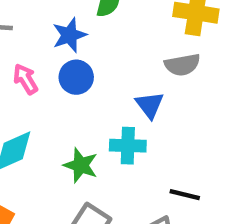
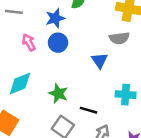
cyan cross: (128, 146) -> (126, 95), moved
black line: (185, 195) -> (89, 110), moved

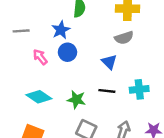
cyan diamond: (20, 84) -> (39, 97), turned 65
black line: (89, 110) -> (107, 91), moved

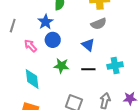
gray line: (21, 31) -> (13, 26), turned -64
cyan diamond: (39, 97) -> (32, 79), turned 55
green star: (76, 100) -> (61, 66), moved

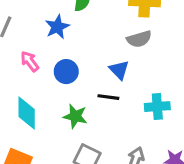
blue circle: (53, 40) -> (66, 72), moved
green star: (61, 66) -> (75, 116), moved
black line: (88, 69) -> (108, 97), moved

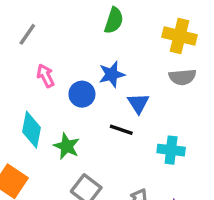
blue star: (57, 27) -> (112, 74), moved
gray semicircle: (139, 39) -> (182, 77), moved
green star: (75, 116) -> (67, 146), moved

